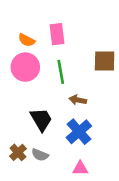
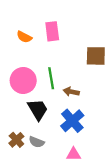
pink circle: (25, 67) -> (23, 81), moved
green line: (61, 72) -> (51, 78), moved

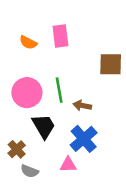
brown cross: (16, 140) -> (17, 149), moved
gray semicircle: (37, 142) -> (29, 171), moved
pink triangle: (73, 154) -> (68, 165), moved

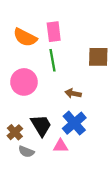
orange semicircle: (28, 42) -> (25, 37), size x1.5
green line: (59, 90) -> (53, 60), moved
black trapezoid: (44, 126) -> (41, 125), moved

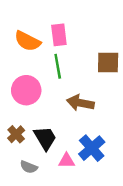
brown arrow: (73, 93) -> (80, 103), size x1.5
blue cross: (74, 123) -> (92, 148), moved
brown cross: (15, 132) -> (16, 134), moved

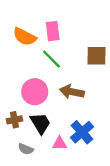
green line: (58, 66) -> (52, 59), turned -35
pink circle: (26, 90) -> (35, 92), moved
brown cross: (16, 134) -> (15, 120), turned 32

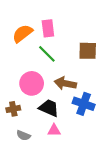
orange semicircle: (25, 37) -> (22, 33), turned 115
black trapezoid: (40, 123) -> (49, 108), moved, turned -35
blue cross: (82, 132) -> (84, 104), moved, turned -30

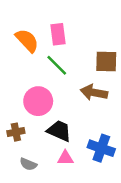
orange semicircle: (22, 33) -> (27, 40), turned 85
brown arrow: (65, 83) -> (94, 92), moved
blue cross: (84, 104) -> (101, 148), moved

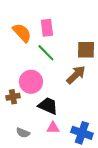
brown arrow: (94, 92) -> (76, 75), turned 125
brown cross: (16, 132) -> (13, 97), moved
blue cross: (101, 148) -> (82, 133), moved

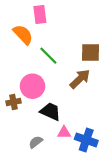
pink rectangle: (47, 28) -> (40, 15), moved
pink triangle: (53, 128) -> (64, 133), moved
gray semicircle: (23, 133) -> (36, 142), moved, turned 120

